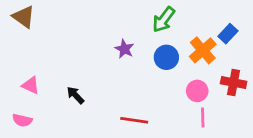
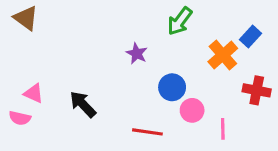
blue circle: (166, 57) -> (172, 87), moved
pink circle: (197, 91) -> (192, 110), moved
black arrow: (75, 95) -> (83, 104), size x1.4
pink semicircle: (22, 120) -> (20, 118), moved

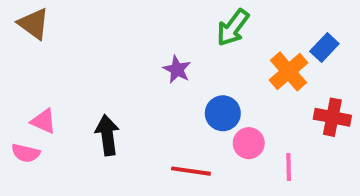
black arrow: (83, 104) -> (107, 135), turned 36

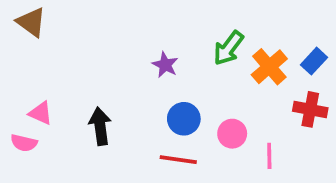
green arrow: (233, 28) -> (228, 48), moved
blue rectangle: (324, 48) -> (314, 61), moved
blue circle: (223, 113) -> (184, 119), moved

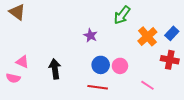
green arrow: (228, 48) -> (122, 15), moved
pink circle: (232, 134) -> (120, 66), moved
pink line: (269, 156) -> (147, 85), turned -56

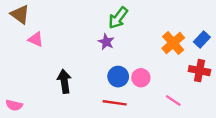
green arrow: (122, 15) -> (118, 18), moved
pink triangle: (22, 62) -> (36, 39), moved
pink semicircle: (13, 78) -> (14, 105), moved

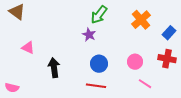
pink triangle: (36, 39) -> (28, 48), moved
orange cross: (173, 43) -> (141, 20), moved
pink circle: (141, 78) -> (135, 62), moved

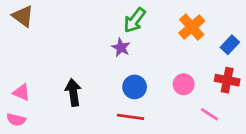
pink triangle: (28, 48) -> (22, 92), moved
pink line: (145, 84) -> (209, 114), moved

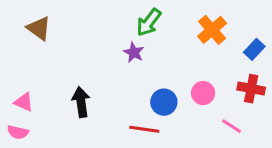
brown triangle: (23, 16) -> (39, 28), moved
blue circle: (135, 87) -> (164, 102), moved

